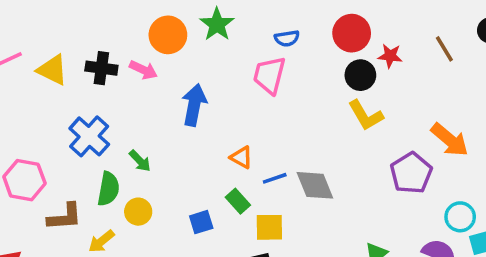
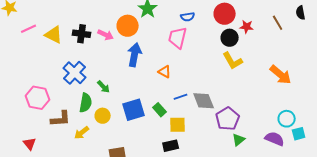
orange circle: (168, 35) -> (128, 26), moved
orange triangle: (241, 157) -> (165, 72), moved
purple pentagon: (411, 173) -> (228, 119), moved
blue square: (201, 222) -> (134, 110), moved, size x1.6

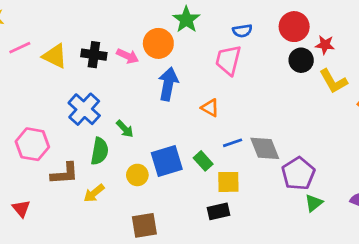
yellow L-shape: (233, 61) -> (333, 81), moved
yellow circle: (103, 116) -> (137, 175), moved

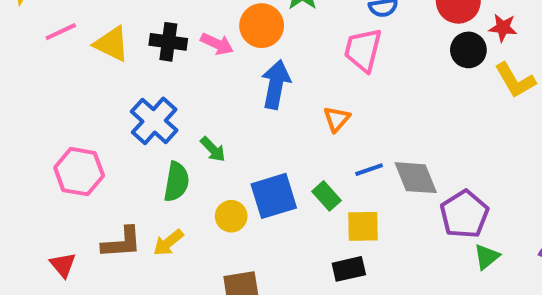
orange triangle: (210, 108) -> (337, 119), turned 42
brown L-shape: (65, 174) -> (122, 243), moved

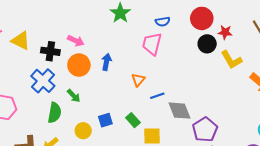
orange circle: (262, 26) -> (79, 65), moved
black cross: (168, 42) -> (50, 51), moved
blue arrow: (276, 84) -> (106, 62), size x0.7
blue line: (369, 170) -> (157, 96), moved
blue square: (274, 196) -> (105, 120), size x0.6

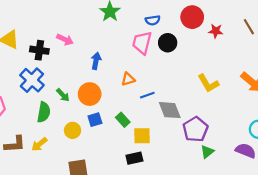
black circle: (207, 44) -> (168, 43), moved
yellow L-shape: (231, 60) -> (208, 83), moved
orange circle: (79, 65) -> (90, 94), moved
orange triangle: (138, 80) -> (128, 79), turned 32

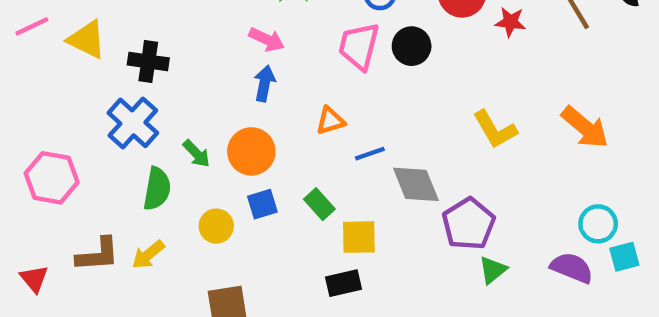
pink arrow: (65, 40) -> (267, 40), moved

